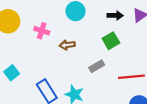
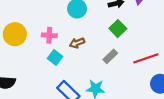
cyan square: (12, 73) -> (55, 58), moved

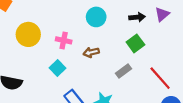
cyan square: (55, 58) -> (57, 68), moved
red line: (146, 58) -> (160, 78), turned 60

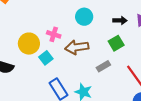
yellow circle: (28, 34) -> (29, 44), moved
brown arrow: (91, 52) -> (77, 47), size x1.6

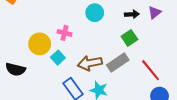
brown arrow: (77, 47) -> (90, 63), moved
gray rectangle: (103, 66) -> (118, 63), size x1.5

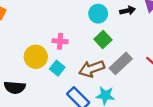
cyan circle: (95, 13) -> (98, 14), moved
green square: (129, 38) -> (103, 39), moved

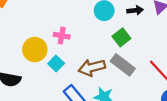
green square: (103, 39) -> (121, 37), moved
gray rectangle: (121, 63) -> (123, 65), turned 75

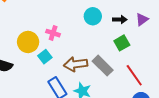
green square: (121, 37) -> (122, 43), moved

